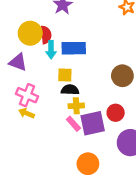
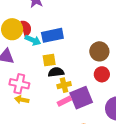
cyan arrow: (51, 50) -> (33, 40), turned -56
red circle: (116, 113) -> (102, 74), moved
pink rectangle: (73, 124) -> (64, 101), turned -64

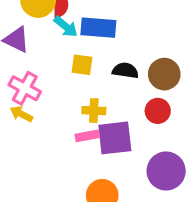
black semicircle: (56, 72) -> (125, 71), moved

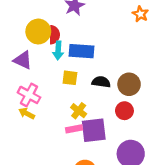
cyan arrow: (66, 27) -> (58, 51), turned 54
yellow cross: (94, 111) -> (79, 111), turned 35

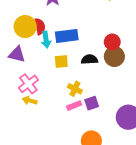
pink cross: (29, 95) -> (28, 84), turned 36
red circle: (124, 111) -> (112, 42), moved
purple square: (94, 130) -> (92, 103), size x0.6

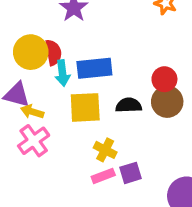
yellow square: (61, 62) -> (85, 107), size x1.5
yellow arrow: (30, 101) -> (32, 112), moved

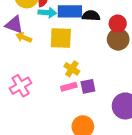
cyan arrow: (62, 73) -> (47, 13), turned -84
black semicircle: (129, 105) -> (91, 16), moved
pink cross: (34, 141) -> (21, 86), moved

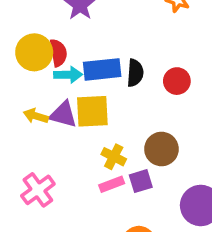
black semicircle: (91, 16) -> (135, 73), turned 96
purple triangle: (14, 25) -> (63, 115), moved
brown circle: (118, 39) -> (161, 149), moved

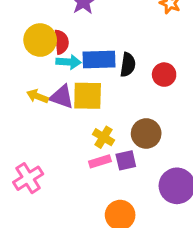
pink cross: (38, 190) -> (28, 178), moved

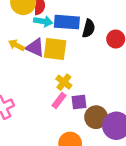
brown circle: (146, 133) -> (96, 117), moved
pink rectangle: (100, 161) -> (59, 101), turned -42

